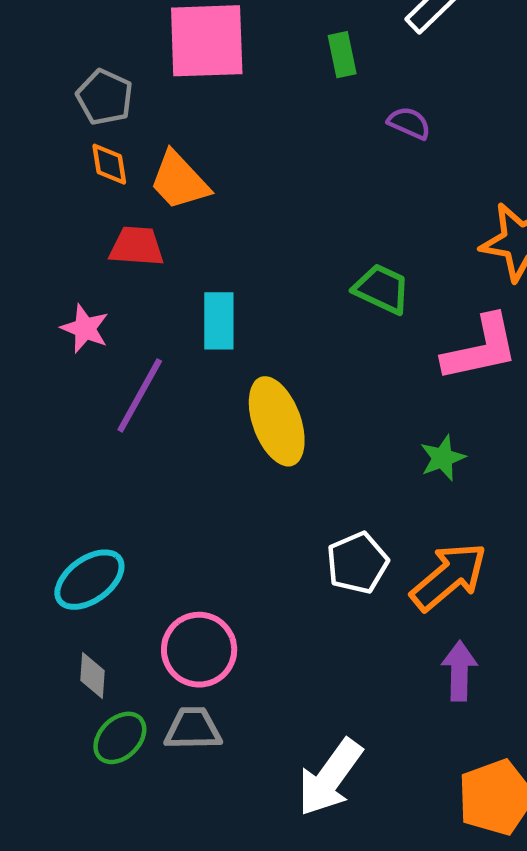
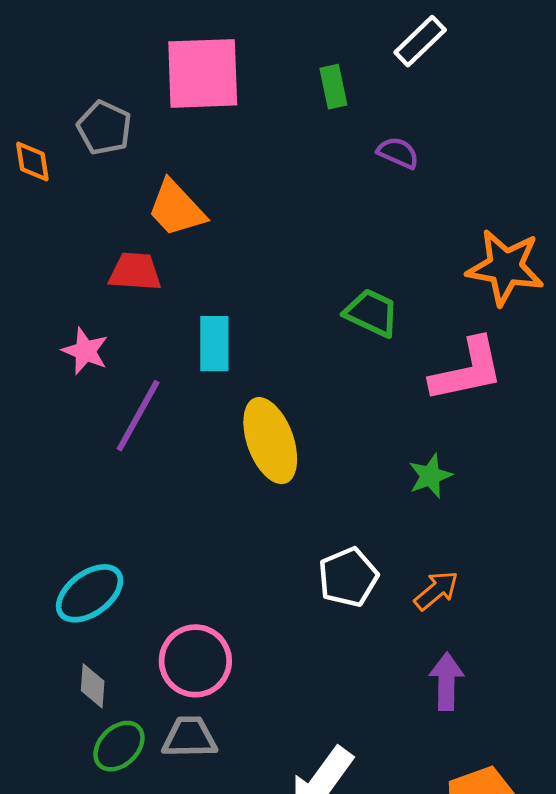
orange diamond: (109, 164) -> (32, 162), moved
orange arrow: (449, 577) -> (436, 590), size x0.6

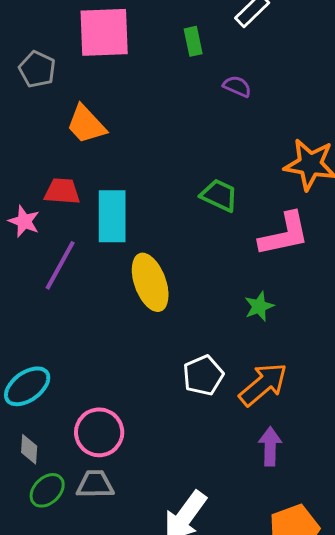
red trapezoid: (135, 272) -> (62, 191), moved
cyan rectangle: (214, 344) -> (112, 216), size x1.4
orange arrow: (436, 590) -> (263, 384), size x1.6

